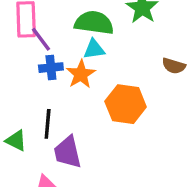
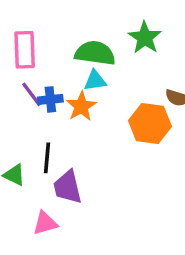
purple line: (41, 39) -> (31, 94), moved
orange hexagon: (126, 104) -> (150, 124), moved

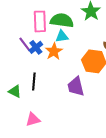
pink rectangle: (25, 50) -> (40, 21), moved
blue cross: (50, 99) -> (36, 47), turned -32
purple trapezoid: (68, 187) -> (76, 86), moved

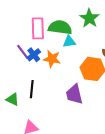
cyan triangle: (62, 36) -> (69, 42), moved
orange star: (54, 51) -> (52, 59), turned -30

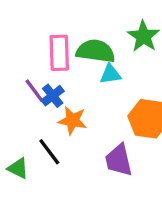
orange star: (52, 59) -> (72, 120), moved
black line: (32, 89) -> (49, 152), turned -42

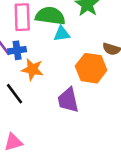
blue cross: (53, 96) -> (17, 50), turned 30

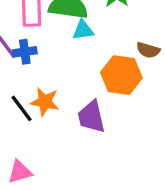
orange star: (32, 69) -> (45, 102), moved

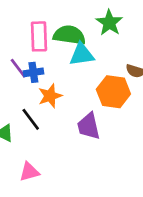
cyan triangle: (83, 30) -> (82, 54), size x1.4
orange star: (45, 102) -> (50, 96), moved, turned -30

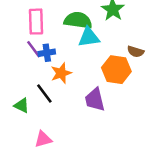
pink rectangle: (39, 36) -> (36, 22), moved

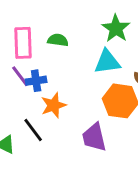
green semicircle: (78, 20) -> (58, 40), moved, size x0.6
cyan triangle: (89, 37) -> (107, 62), moved

